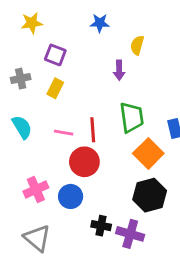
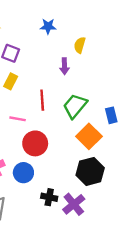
green trapezoid: (132, 117) -> (75, 106), turned -132
red line: (93, 130) -> (42, 100), moved
purple cross: (130, 234) -> (74, 204), turned 35

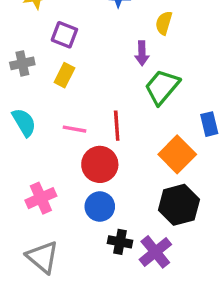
red line: (42, 100) -> (117, 126), moved
green trapezoid: (75, 106) -> (162, 87), moved
blue circle: (23, 173) -> (100, 207), moved

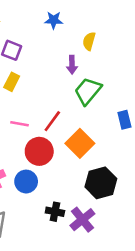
red line: (117, 126) -> (52, 121), turned 40
orange square: (177, 154) -> (80, 143), moved
blue circle: (100, 207) -> (26, 182), moved

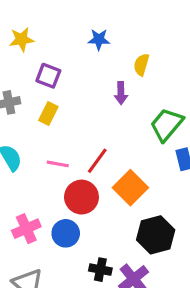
green trapezoid: (88, 91) -> (167, 125), moved

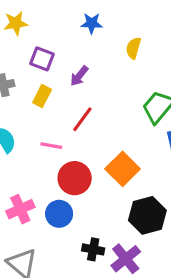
purple arrow: (121, 93) -> (79, 76), moved, turned 40
red line: (97, 161) -> (82, 119), moved

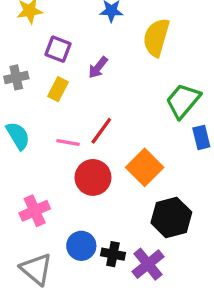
yellow semicircle: (133, 48) -> (156, 37), size x1.6
red line: (82, 119) -> (101, 131), moved
blue circle: (59, 214) -> (81, 246), moved

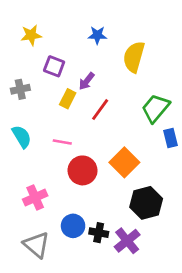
yellow rectangle: (58, 89) -> (68, 99), moved
red line: (101, 131) -> (100, 110), moved

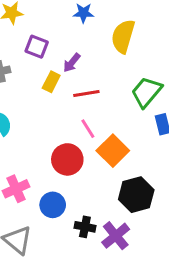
red line: (100, 110) -> (86, 93), turned 45
pink line: (62, 142) -> (88, 129), moved, turned 48
blue circle: (73, 226) -> (53, 205), moved

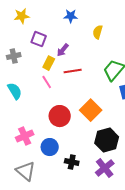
yellow semicircle: (123, 36) -> (98, 32), size x0.6
pink line: (88, 129) -> (47, 82), moved
purple cross: (116, 236) -> (105, 168), moved

